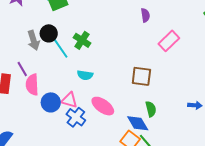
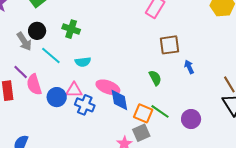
cyan line: (61, 48) -> (51, 55), moved
brown square: (141, 76) -> (170, 45), moved
blue arrow: (195, 105) -> (189, 67), moved, turned -104
blue diamond: (138, 123) -> (119, 100), moved, turned 35

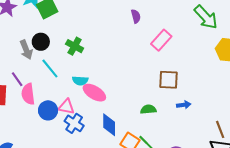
blue arrow: (189, 67) -> (184, 105), turned 96
green semicircle: (155, 78) -> (148, 109), turned -77
pink ellipse: (108, 87) -> (94, 93), moved

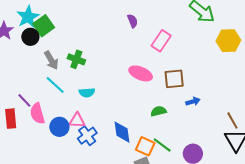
black circle: (41, 42) -> (30, 37), moved
gray arrow: (26, 50) -> (51, 60), moved
pink ellipse: (94, 93) -> (141, 73), moved
blue cross: (74, 123) -> (87, 136), turned 30

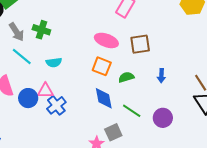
blue arrow: (193, 101) -> (161, 76), moved, turned 112
blue diamond: (122, 132) -> (104, 98), moved
orange square: (145, 146) -> (102, 66), moved

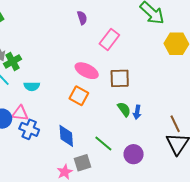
green cross: (41, 30) -> (13, 61), moved, turned 36
green semicircle: (126, 77) -> (124, 109), moved, turned 63
blue diamond: (104, 98) -> (66, 136), moved
blue cross: (56, 105) -> (29, 129), turned -36

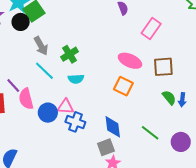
green cross: (13, 61) -> (70, 54), moved
gray square: (83, 163) -> (106, 147), moved

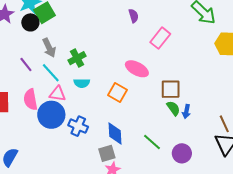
brown square: (163, 67) -> (171, 89), moved
purple line: (13, 86) -> (26, 64), moved
orange square: (123, 86) -> (118, 93), moved
pink triangle: (66, 107) -> (58, 94), moved
blue circle: (48, 113) -> (51, 115), size x1.4

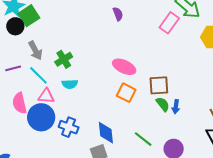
pink rectangle: (160, 38) -> (169, 23), moved
purple line: (26, 64) -> (13, 68), turned -63
orange square: (118, 93) -> (126, 93), moved

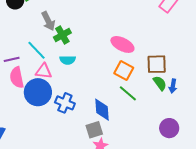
gray arrow: (35, 50) -> (48, 21), moved
purple line: (13, 68) -> (12, 59), moved
green line: (143, 139) -> (128, 93), moved

